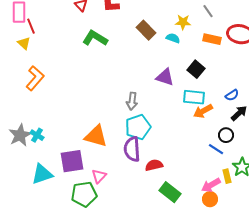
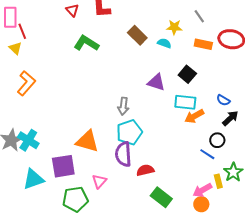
blue semicircle: (232, 95) -> (223, 100), turned 64
cyan cross: (37, 135) -> (28, 140), size x1.5
pink triangle: (99, 176) -> (99, 181), moved

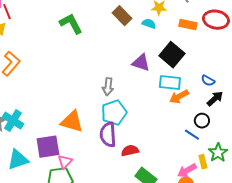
green L-shape: (86, 43) -> (71, 24), turned 30
black square: (187, 74) -> (172, 55), size x1.4
pink triangle: (99, 181) -> (65, 162), moved

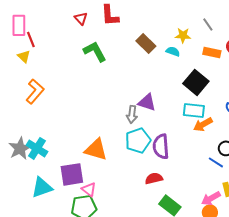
purple triangle: (141, 63) -> (147, 102), moved
purple semicircle: (108, 135) -> (161, 146), moved
pink triangle: (65, 162) -> (89, 189), turned -35

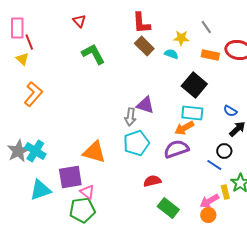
red L-shape: (110, 15) -> (141, 23), moved
orange arrow: (203, 124) -> (184, 128), moved
purple semicircle: (161, 146) -> (176, 149), moved, turned 75

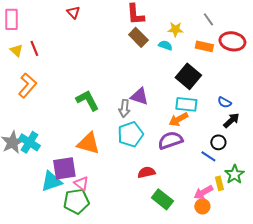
gray line: (206, 27) -> (208, 19), moved
red line: (29, 42) -> (34, 48), moved
green L-shape: (93, 54) -> (87, 100), moved
cyan triangle: (40, 190) -> (51, 181), moved

